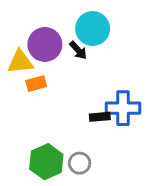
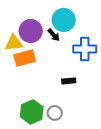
orange rectangle: (36, 84) -> (25, 58), size x1.5
blue cross: (123, 108) -> (85, 49), moved

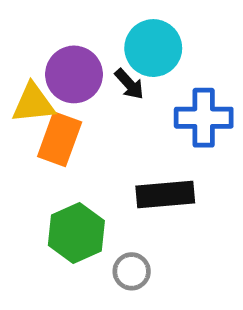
orange rectangle: (25, 58) -> (60, 139), turned -55
black rectangle: (69, 81) -> (165, 195), size x1.6
green hexagon: (32, 112) -> (76, 233), moved

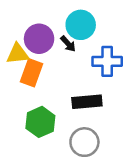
gray circle: (132, 271) -> (84, 142), moved, size x1.5

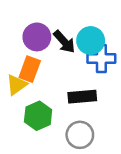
cyan circle: (81, 25) -> (91, 41), moved
black arrow: (68, 44) -> (64, 42), size x1.5
yellow triangle: (18, 54) -> (17, 85), moved, turned -30

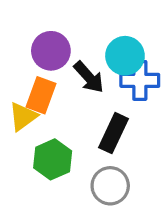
black arrow: (64, 42) -> (89, 77), moved
black rectangle: (82, 97) -> (113, 133), turned -60

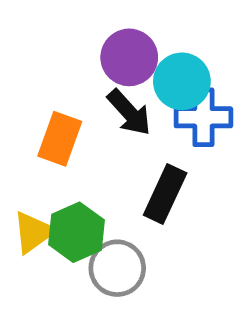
purple circle: (51, 51) -> (129, 57), moved
yellow triangle: (23, 117) -> (33, 232), moved
gray circle: (110, 186) -> (117, 268), moved

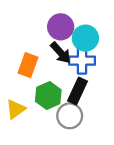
blue cross: (203, 117) -> (82, 61), moved
green hexagon: (76, 232) -> (48, 96), moved
gray circle: (117, 268) -> (70, 116), moved

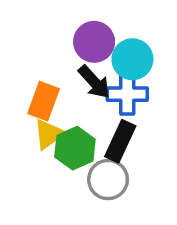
yellow triangle: (16, 109) -> (49, 134), moved

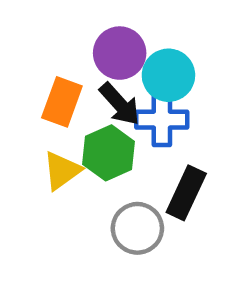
orange rectangle: (44, 101) -> (62, 102), moved
black rectangle: (120, 141) -> (186, 193), moved
green hexagon: (75, 148) -> (109, 153), moved

